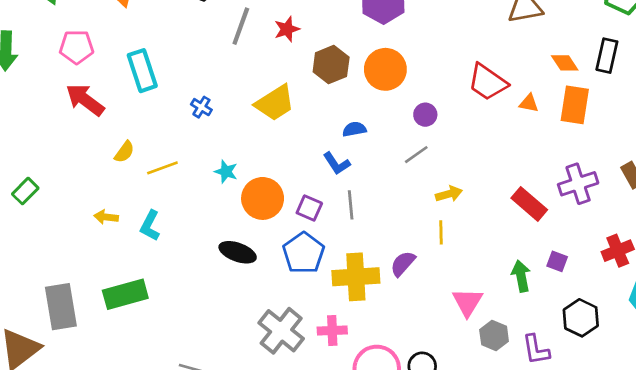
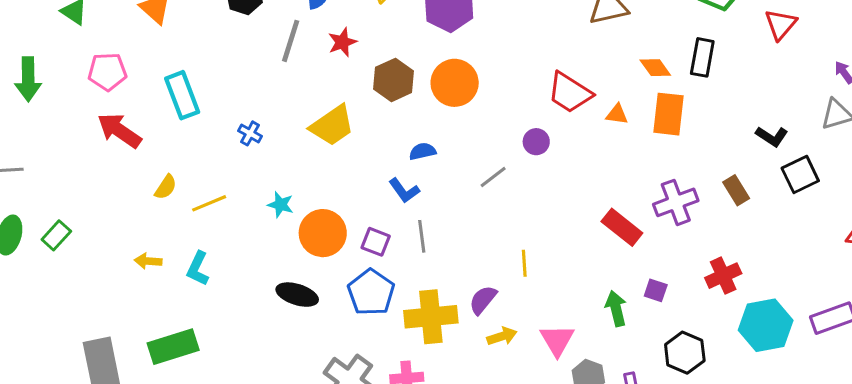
purple circle: (425, 115) -> (536, 142), moved
yellow arrow: (449, 194) -> (502, 336), moved

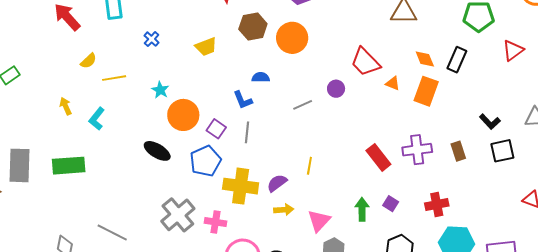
yellow trapezoid: (332, 126) -> (206, 47), size x0.7
yellow arrow: (148, 261) -> (66, 106), turned 48

